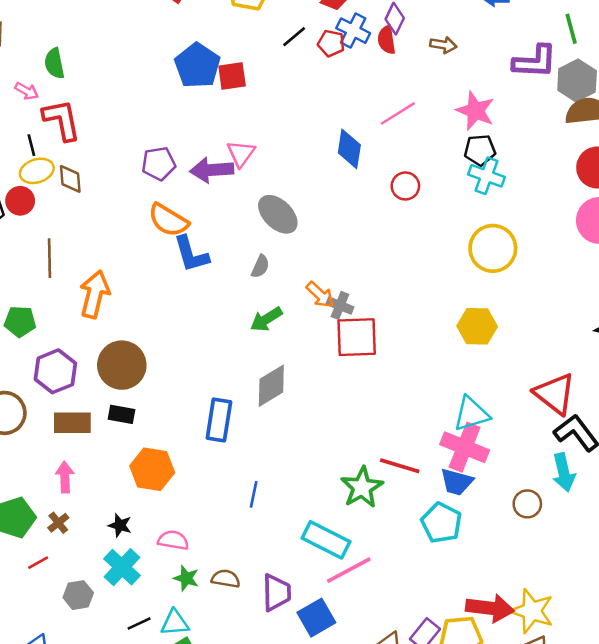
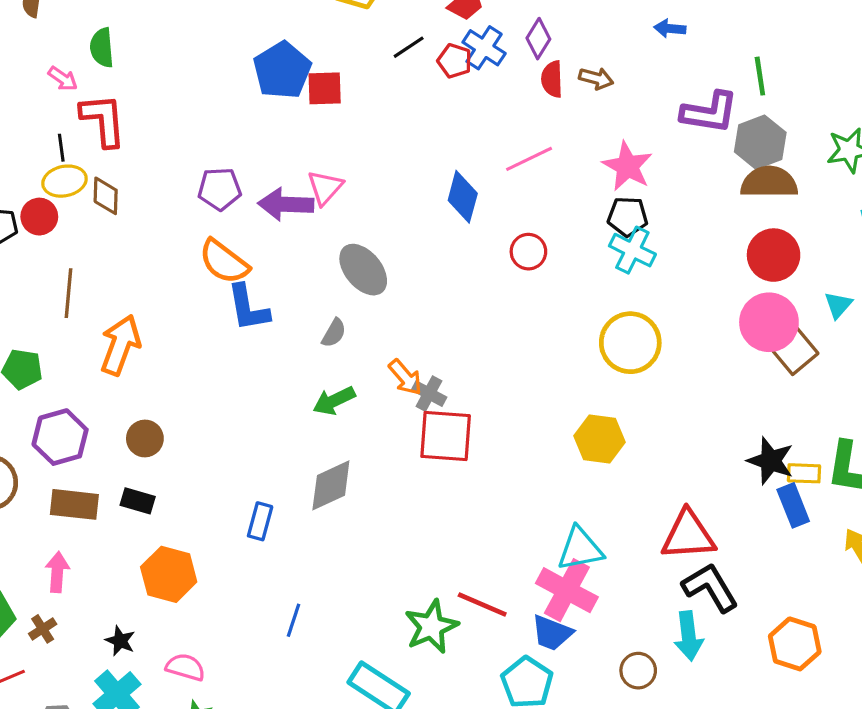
red semicircle: (387, 40) -> (552, 79), moved
brown circle: (122, 365) -> (145, 438), size x0.6
red triangle: (555, 394) -> (688, 535), turned -48
blue rectangle: (219, 420) -> (260, 521), size x0.7

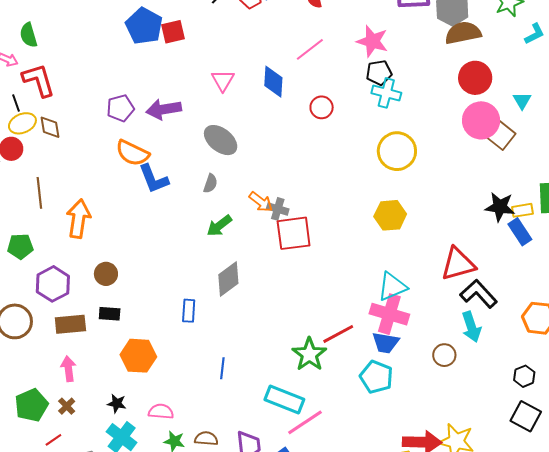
pink triangle: (325, 187) -> (223, 80), moved
red line: (482, 604) -> (338, 334), turned -40

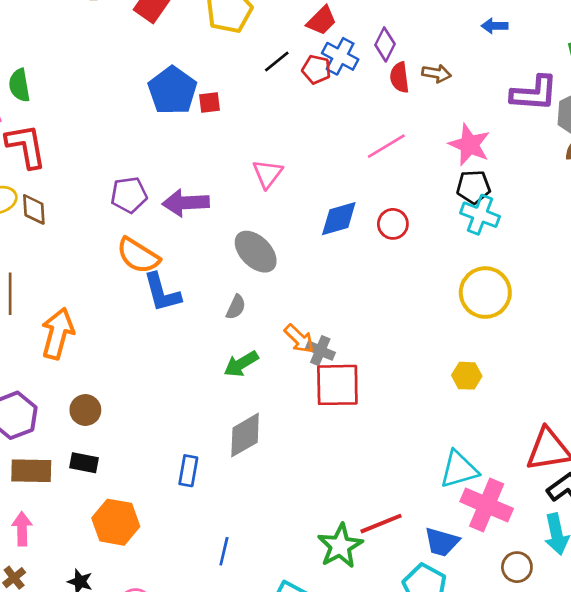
red square: (173, 32) -> (209, 102), size x0.7
blue diamond: (273, 82) -> (339, 219), moved, turned 64
yellow hexagon: (390, 215) -> (467, 376), size x0.7
pink cross: (389, 314) -> (487, 505), moved

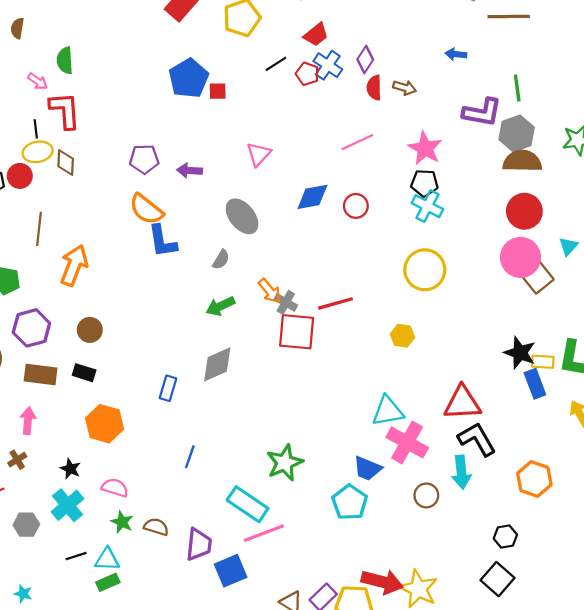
purple arrow: (186, 203) -> (190, 171), size x0.7
red line: (381, 524) -> (336, 303), moved

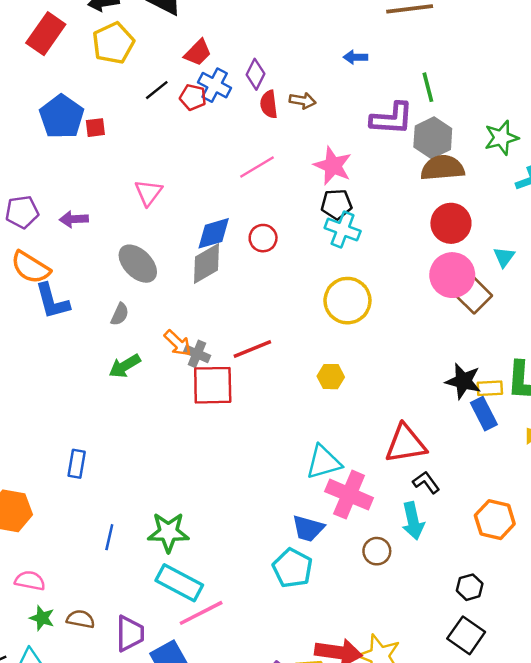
gray diamond: (217, 364) -> (206, 263), moved
black L-shape: (477, 439) -> (426, 482), size x0.6
green star: (285, 463) -> (168, 532), moved, turned 30

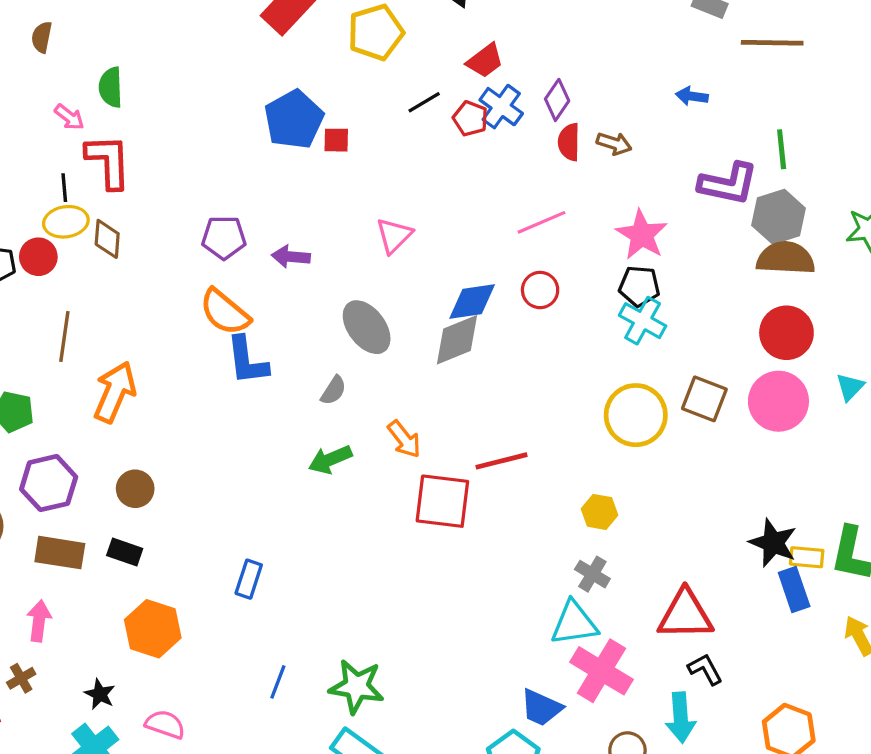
red circle: (263, 238) -> (540, 290), moved
brown square: (474, 296) -> (704, 399), moved, turned -32
gray cross: (197, 354) -> (592, 574), moved

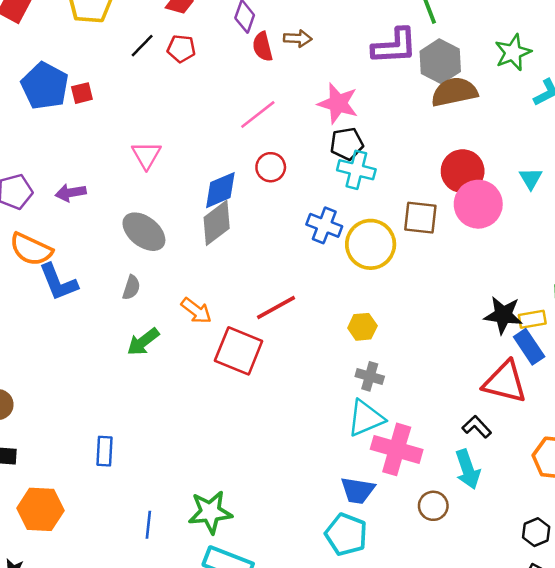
blue cross: (501, 107) -> (324, 225), moved
red circle: (786, 333) -> (463, 171), moved
red square: (442, 501) -> (239, 351), turned 30
red triangle: (685, 615) -> (505, 382), moved, turned 30

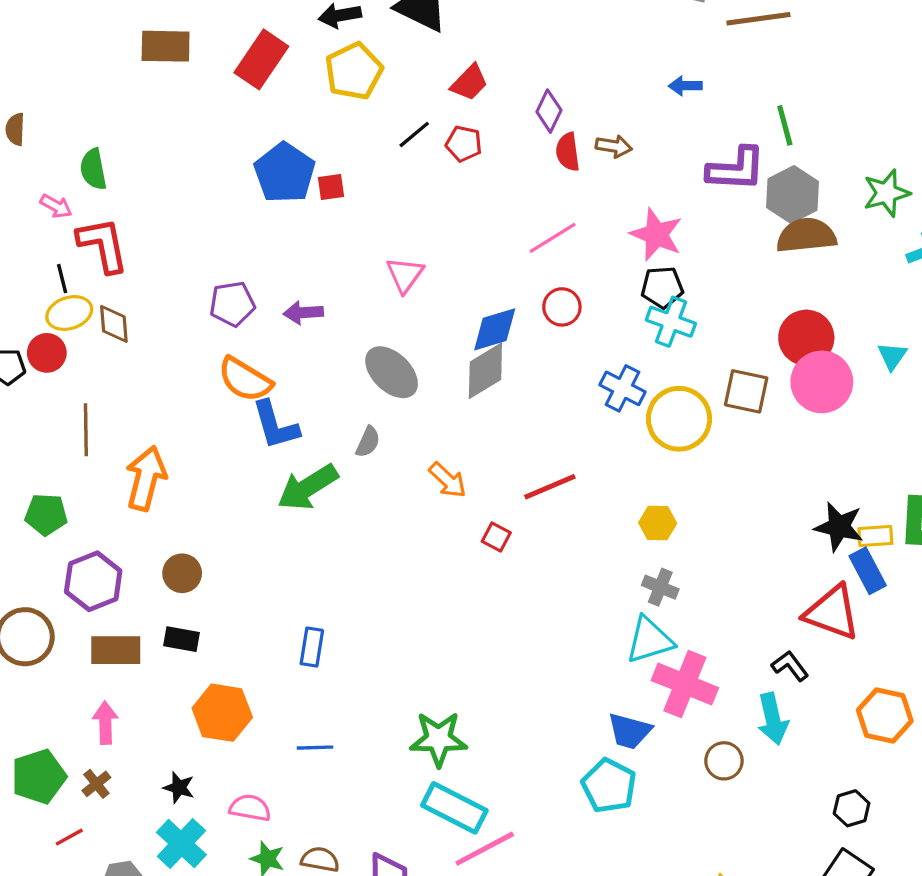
green arrow: (143, 342) -> (308, 487), moved, size x1.4
red square: (239, 351) -> (496, 537), size x0.5
blue line: (148, 525) -> (315, 748), moved, turned 76

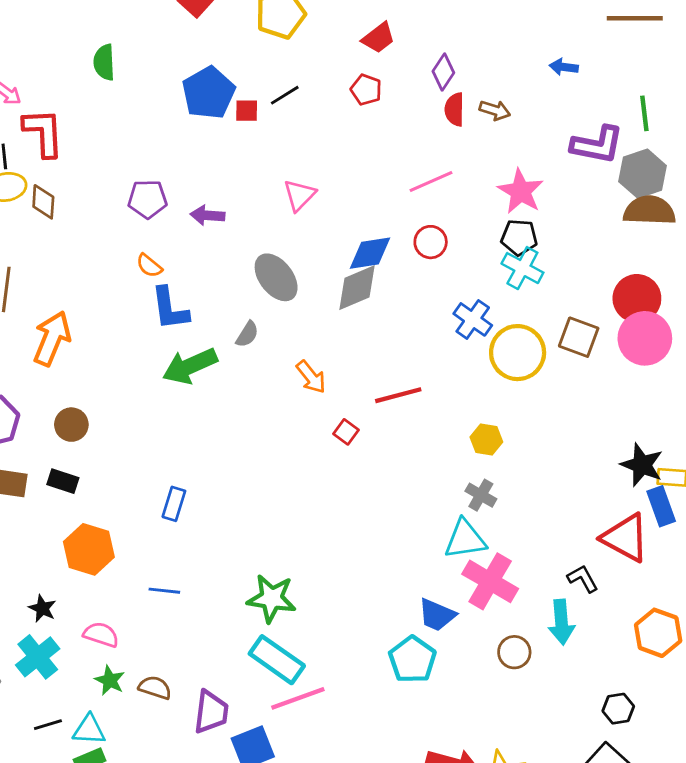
black line: (414, 135) -> (285, 95), moved
green semicircle: (93, 169) -> (104, 62), moved
orange semicircle: (245, 379) -> (149, 266), size x0.6

